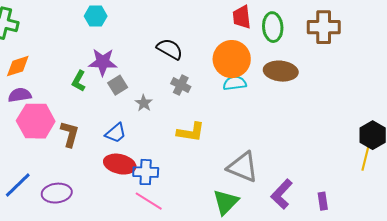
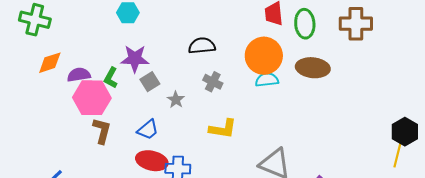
black semicircle: (170, 49) -> (202, 46), turned -36
purple semicircle: (20, 95) -> (79, 75), moved
pink hexagon: (36, 121) -> (92, 98), moved

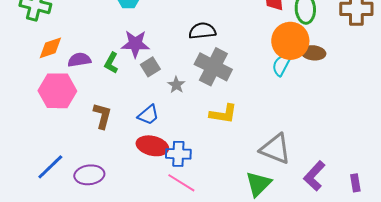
orange circle: (264, 56) -> (290, 41), moved
brown ellipse: (313, 68) -> (313, 53), size x0.7
cyan semicircle: (267, 80) -> (281, 65), moved, turned -55
gray cross: (213, 82) -> (213, 67), size x1.8
pink hexagon: (92, 98) -> (57, 91), moved

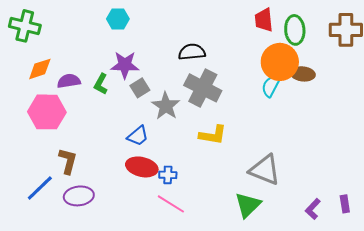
gray star: (176, 85) -> (166, 106), size x1.6
brown L-shape: (102, 116) -> (68, 161), moved
blue cross: (178, 154) -> (168, 175), size x0.7
purple L-shape: (314, 176) -> (313, 209), moved, size x0.7

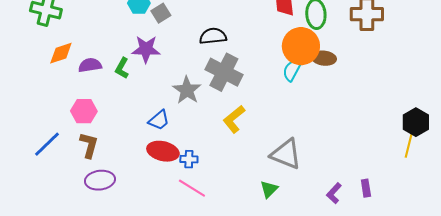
gray square: (140, 88) -> (161, 13), moved
pink hexagon: (47, 112) -> (84, 111), moved, size x0.7
yellow L-shape: (213, 135) -> (234, 119), turned 132
blue line: (40, 188) -> (47, 144), moved
green triangle: (248, 205) -> (269, 189), size x0.7

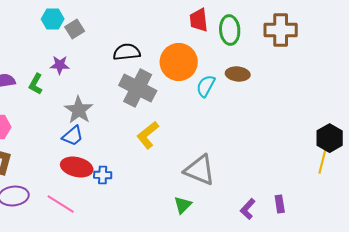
orange circle: (301, 46) -> (179, 62), moved
purple star: (146, 49) -> (60, 65), size x0.7
gray star: (187, 90) -> (79, 110), moved
pink line: (192, 188) -> (61, 204), moved

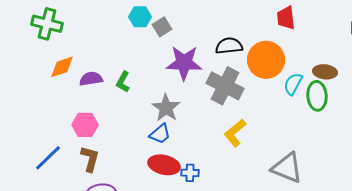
green ellipse: (230, 30) -> (317, 96), moved
black semicircle: (127, 52) -> (229, 46), moved
purple star: (60, 65) -> (184, 63), moved, size x1.8

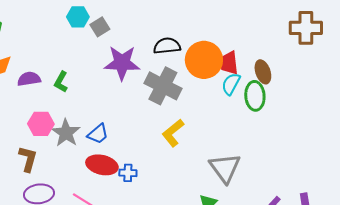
red trapezoid: (286, 18) -> (229, 63), moved
brown ellipse: (325, 72) -> (263, 72), turned 65
gray star: (166, 108) -> (66, 133), moved
pink hexagon: (85, 125) -> (41, 124), moved
gray triangle: (287, 168) -> (225, 168), turned 32

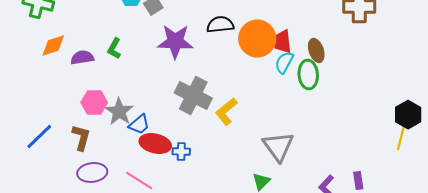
green L-shape: (61, 82) -> (114, 48), moved
gray cross: (163, 86) -> (193, 96), moved
blue trapezoid: (98, 134) -> (139, 124), moved

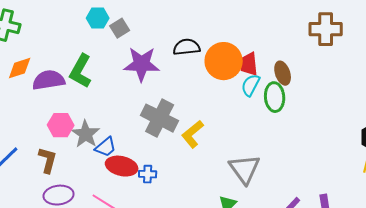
green L-shape: (114, 48) -> (81, 71), size x1.6
purple semicircle: (82, 58) -> (49, 80), size x1.4

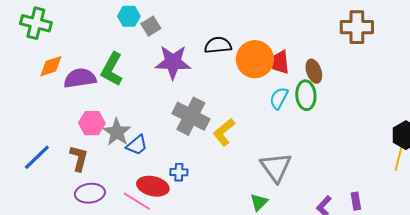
cyan semicircle: (251, 85) -> (279, 98), moved
red ellipse: (122, 166) -> (153, 186), moved

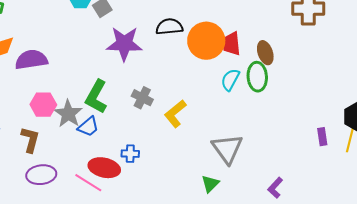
green L-shape: (112, 69) -> (96, 97), moved
gray cross: (191, 116) -> (142, 98), size x0.6
purple rectangle: (356, 201) -> (322, 137), moved

